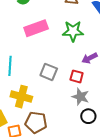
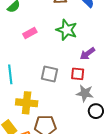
pink rectangle: (36, 28) -> (30, 33), size x0.6
green star: (73, 31) -> (67, 30), turned 30

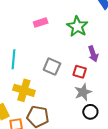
purple arrow: (87, 54) -> (93, 54), turned -84
gray star: (85, 93) -> (83, 92), turned 30

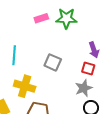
green star: (77, 26) -> (66, 18), moved, turned -30
red square: (80, 72) -> (88, 68), moved

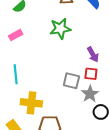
pink rectangle: (41, 18) -> (16, 35), moved
gray square: (53, 62) -> (71, 81), moved

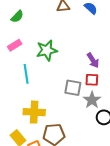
green star: (60, 29) -> (47, 50), moved
cyan line: (16, 74) -> (26, 74), moved

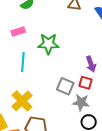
gray star: (92, 100) -> (81, 102), turned 30
yellow cross: (34, 112) -> (22, 101), turned 30

